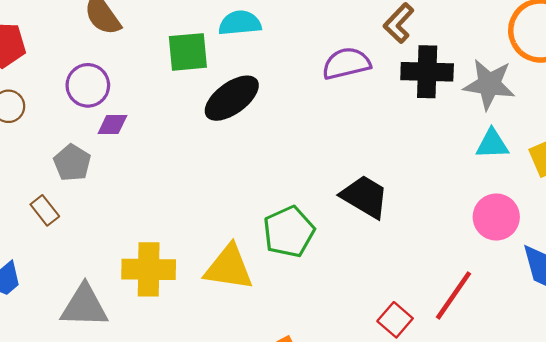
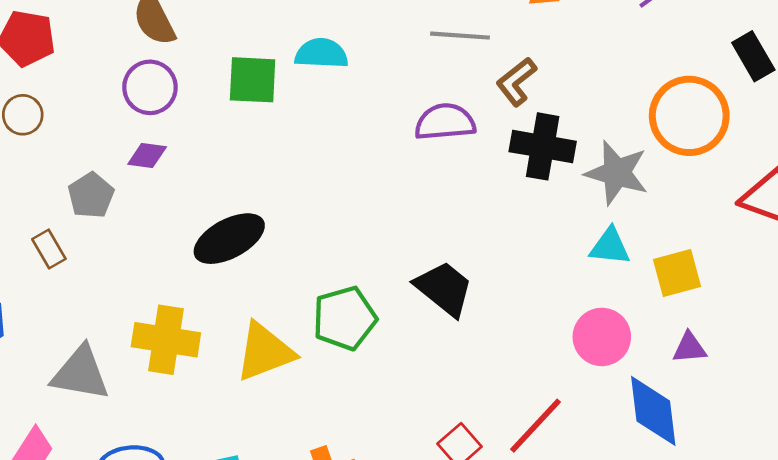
purple circle: (88, 85) -> (150, 87), moved
black ellipse: (232, 98) -> (229, 239), moved
yellow triangle: (229, 268) -> (265, 352), turned -38

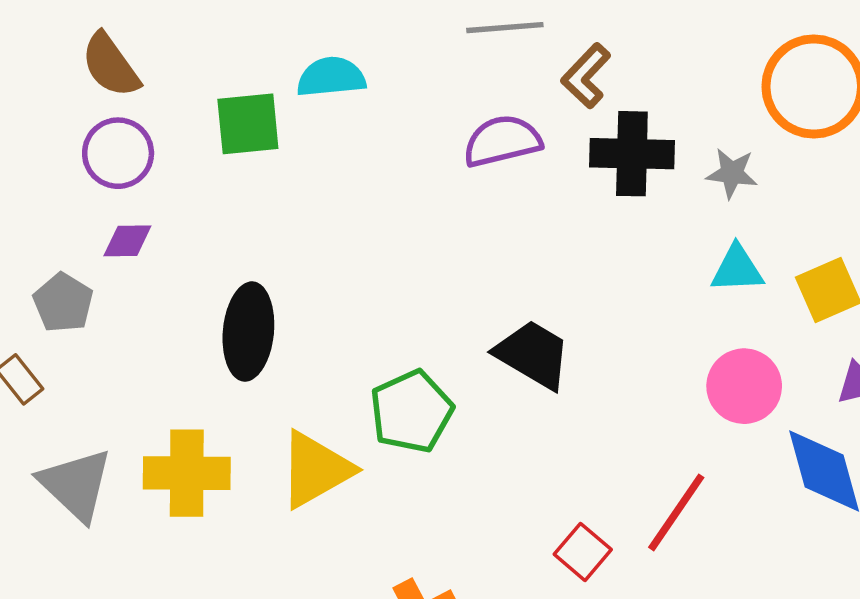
gray star: (617, 173) -> (732, 173), size x0.6
black ellipse: (229, 239) -> (248, 332), turned -48
gray triangle: (80, 373) -> (76, 485), moved, turned 42

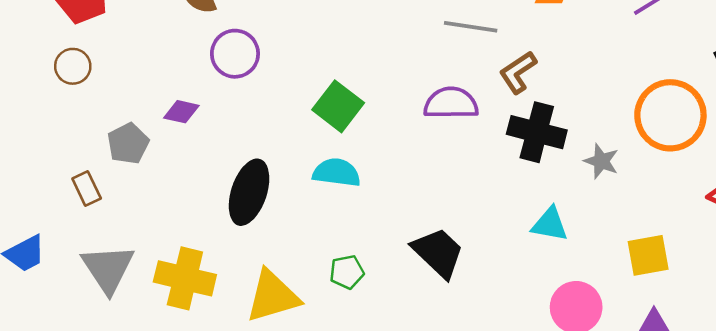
cyan semicircle: (331, 77) -> (337, 173), moved
green square: (248, 124) -> (338, 106), moved, turned 30
purple circle: (118, 153) -> (235, 54), moved
cyan triangle: (737, 269) -> (550, 224), moved
green pentagon: (411, 411) -> (347, 272), size x0.6

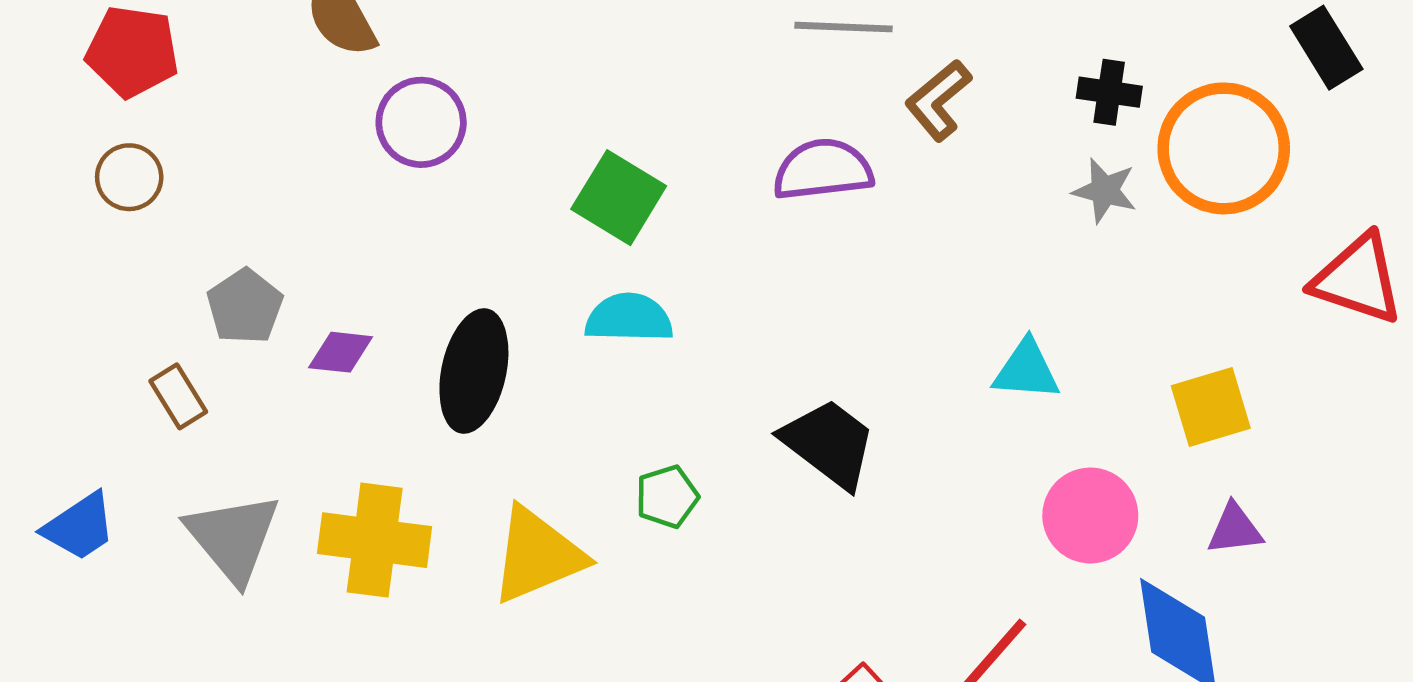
purple diamond: (181, 112) -> (341, 352), moved
black cross: (537, 132) -> (1109, 92), moved, size x0.6
gray star: (601, 161) -> (1105, 191), moved

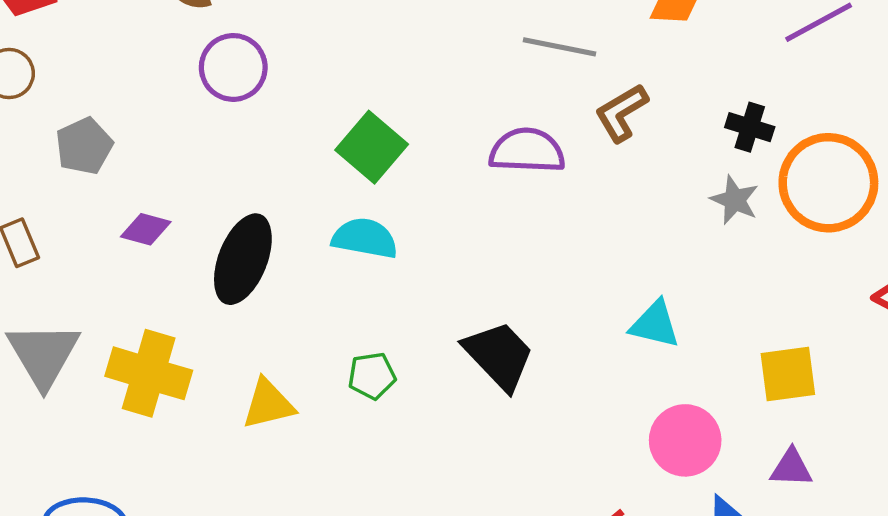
gray pentagon: (245, 306) -> (84, 146), moved
yellow triangle: (537, 555) -> (268, 404), size x0.7

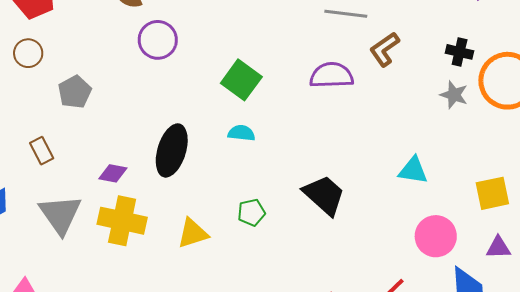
purple diamond: (146, 229) -> (113, 173), moved
cyan semicircle: (365, 238) -> (241, 133), size x0.7

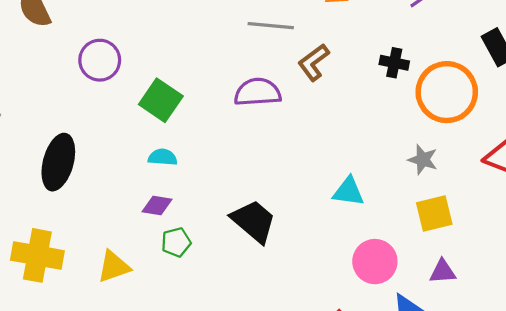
purple circle: (158, 40) -> (100, 60), moved
gray star: (454, 95) -> (423, 160), moved
black ellipse: (172, 150) -> (58, 162), moved
purple diamond: (113, 173) -> (157, 206), moved

